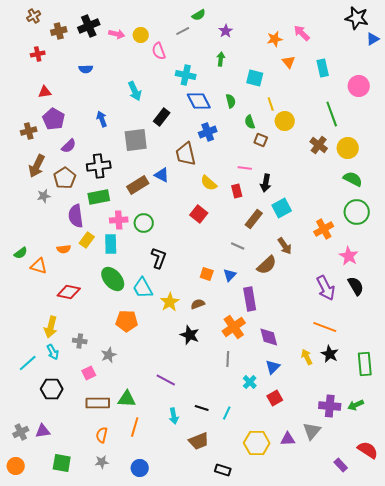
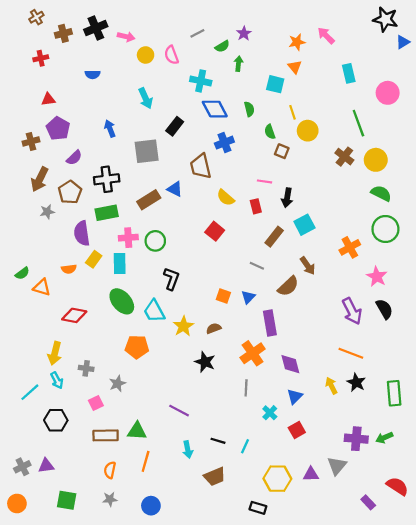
green semicircle: (199, 15) -> (222, 46), moved
yellow circle: (141, 35) -> (146, 55), moved
orange triangle: (289, 62) -> (295, 67), moved
black rectangle: (223, 470) -> (258, 508), moved

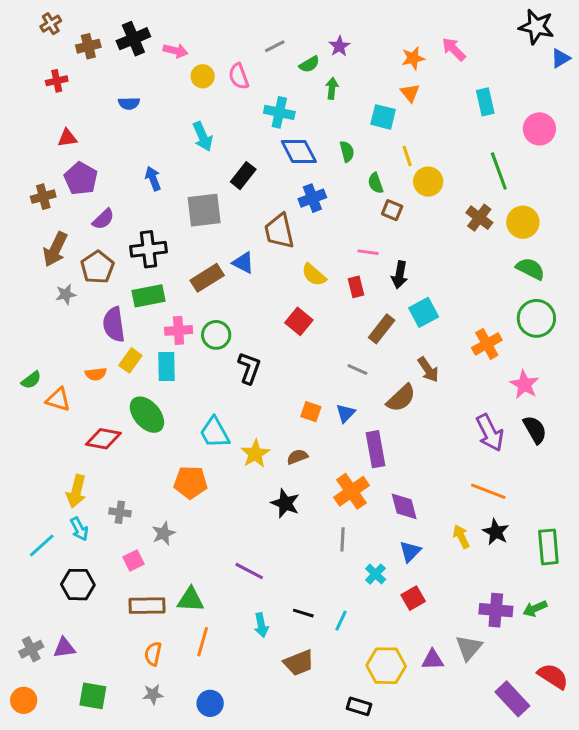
black L-shape: (171, 279) -> (249, 368), moved
green ellipse: (122, 301) -> (147, 415), moved
purple rectangle: (368, 502) -> (512, 699), size x1.6

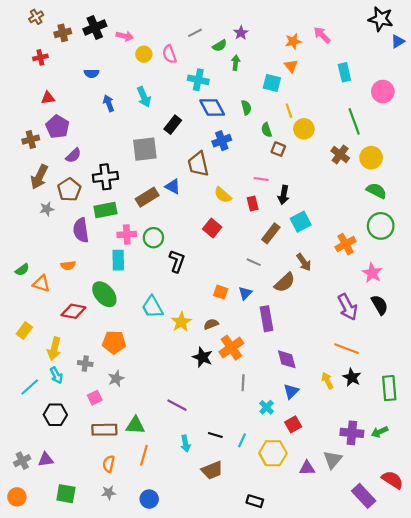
blue arrow: (153, 179) -> (109, 103), moved
yellow rectangle: (130, 360) -> (24, 330), moved
orange pentagon: (191, 482) -> (114, 342), moved
orange cross: (351, 491) -> (231, 348), moved
yellow hexagon: (386, 666) -> (273, 453), moved

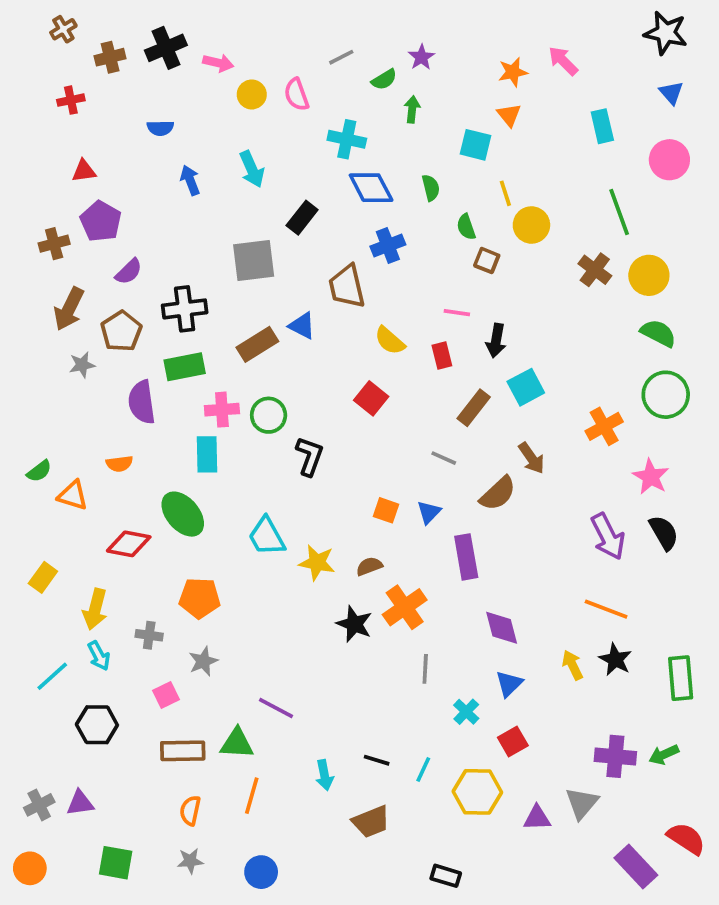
blue triangle: (398, 41) -> (671, 93), moved, turned -40
yellow star: (181, 322) -> (317, 563), turned -30
purple line: (177, 405) -> (276, 708), moved

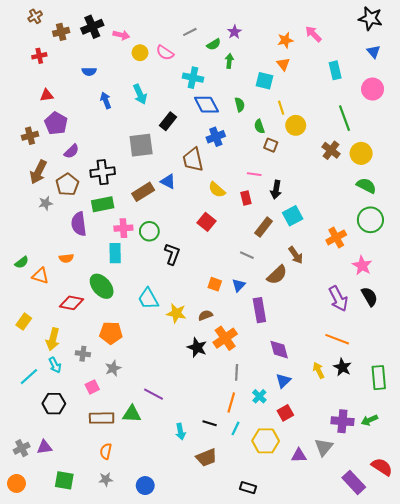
pink semicircle: (296, 94) -> (165, 53), turned -36
orange line: (252, 796) -> (231, 403), moved

